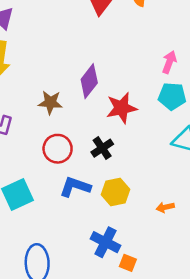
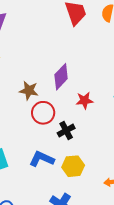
red star: (122, 108) -> (84, 100), size x0.7
red circle: (58, 149) -> (43, 113), moved

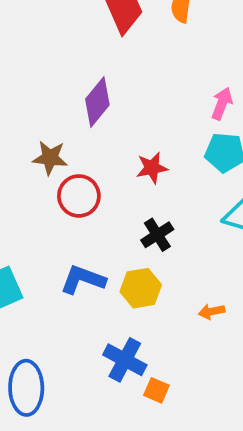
purple diamond: (61, 77) -> (97, 102), moved
black cross: (66, 131) -> (157, 235), moved

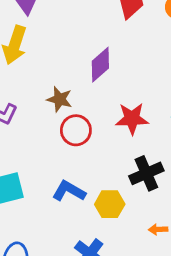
red star: (152, 168) -> (132, 119), size x1.4
black cross: (157, 235) -> (146, 173), moved, size x1.4

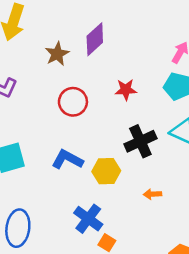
brown star: (60, 99) -> (57, 54), moved, turned 30
red star: (132, 119) -> (126, 90), size x0.7

